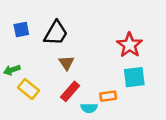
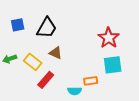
brown triangle: (67, 63) -> (56, 53), turned -32
yellow rectangle: (28, 89) -> (33, 62), moved
red rectangle: (70, 91) -> (46, 80), moved

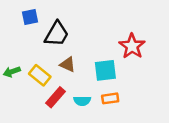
blue square: (18, 25) -> (30, 17), moved
cyan square: (113, 65) -> (105, 70), moved
cyan semicircle: (75, 91) -> (82, 101), moved

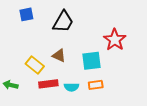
black trapezoid: (57, 34) -> (63, 22), moved
green arrow: (12, 72) -> (11, 85), moved, turned 32
red rectangle: (55, 97) -> (48, 84), turned 42

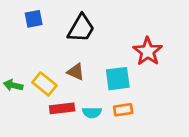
green arrow: (11, 85) -> (13, 85), moved

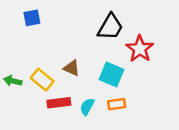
black trapezoid: (81, 28) -> (110, 27), moved
cyan square: (118, 79) -> (112, 74), turned 30
cyan semicircle: (92, 112) -> (87, 107), turned 120

